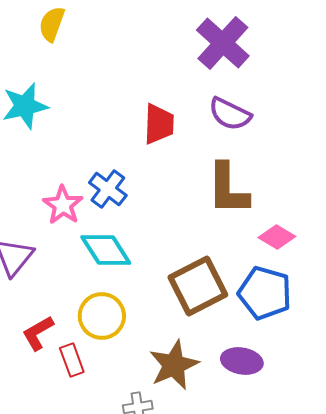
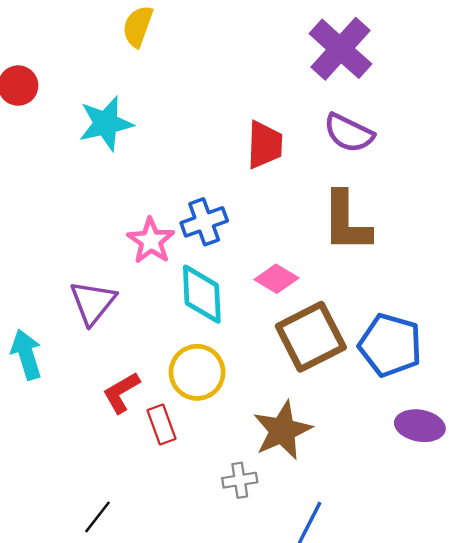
blue cross: (108, 189) -> (204, 222), turned 33
pink diamond: (277, 237) -> (276, 279), moved
cyan diamond: (106, 250) -> (202, 294), turned 30
purple ellipse: (242, 361) -> (420, 426), moved

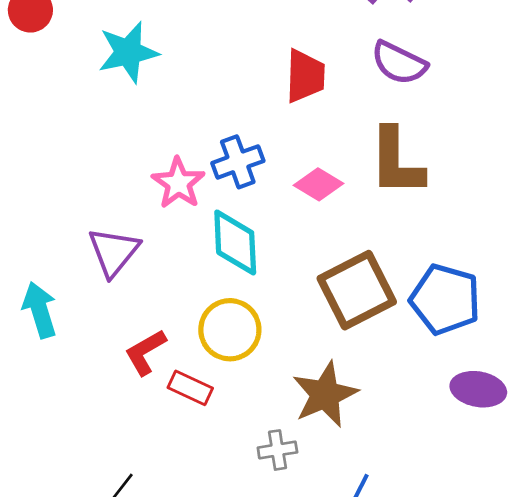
pink diamond: (276, 279) -> (318, 184), moved
red rectangle: (162, 424) -> (190, 388), turned -45

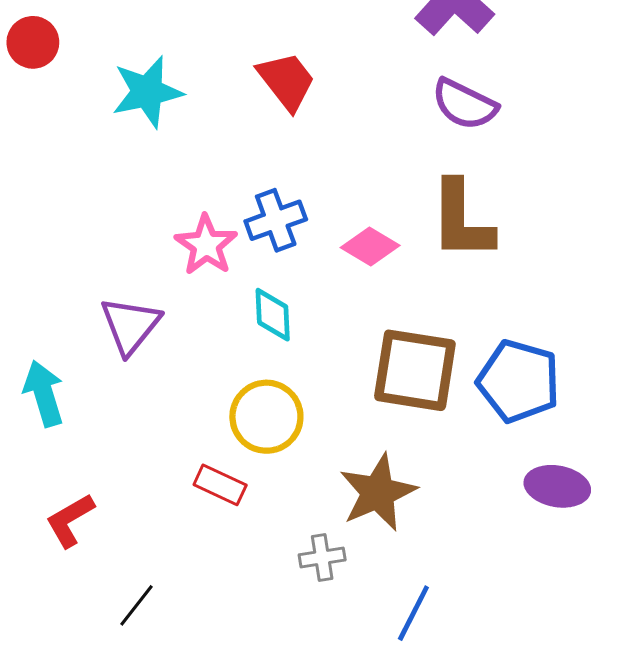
red trapezoid: (305, 76) -> (287, 81), moved, turned -40
cyan diamond: (235, 243) -> (273, 315), size x0.7
brown square: (357, 290) -> (415, 370), turned 36
red L-shape: (145, 352) -> (70, 520), moved

